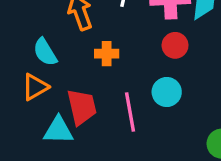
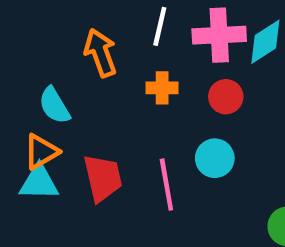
orange cross: (107, 54) -> (162, 88), moved
cyan triangle: (58, 130) -> (39, 182), moved

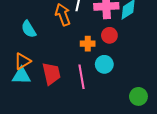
orange arrow: (101, 53) -> (63, 15), moved
orange cross: (162, 88) -> (88, 44), moved
cyan semicircle: (54, 105) -> (29, 29), moved

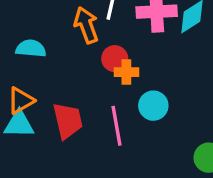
cyan semicircle: (29, 29) -> (31, 49), turned 126
red circle: (109, 35) -> (115, 59), moved

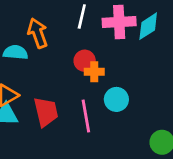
orange arrow: (86, 25) -> (38, 33), moved

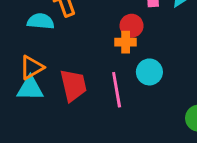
red circle: (85, 61) -> (132, 26), moved

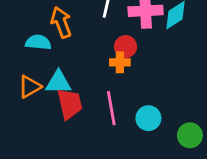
cyan circle: (149, 72) -> (148, 118), moved
cyan triangle: (30, 88) -> (58, 82), moved

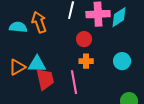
cyan semicircle: (38, 42) -> (18, 27), moved
orange cross: (120, 62) -> (86, 61), moved
cyan circle: (148, 118) -> (122, 61), moved

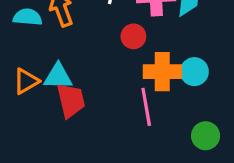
orange cross: (86, 61) -> (162, 72), moved, size x1.6
pink line: (74, 82) -> (146, 107), moved

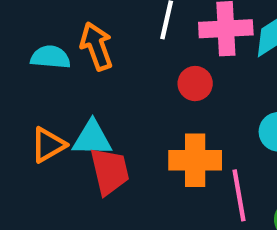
orange cross: (162, 72) -> (195, 160), moved
pink line: (146, 107) -> (239, 195), moved

